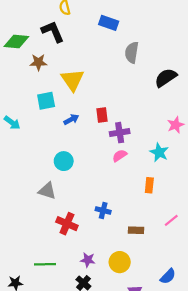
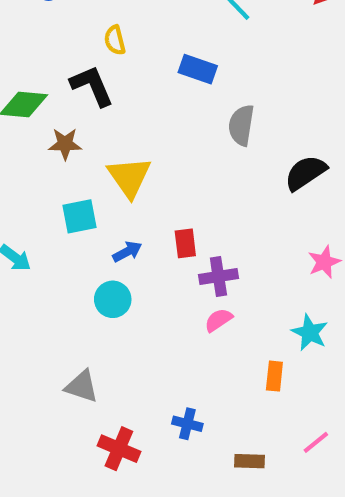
cyan star: (159, 152) -> (310, 333), moved
cyan circle: (64, 161) -> (113, 299), moved

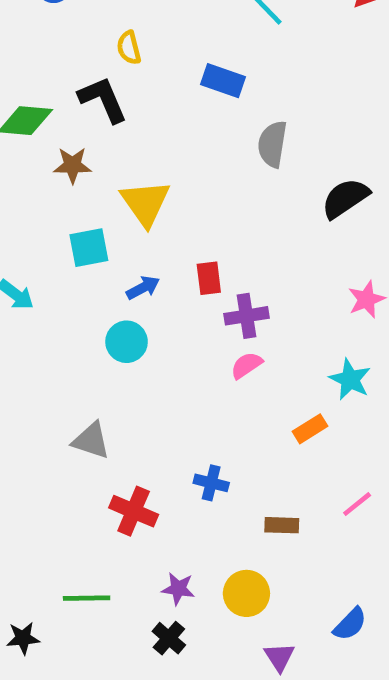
orange rectangle: (274, 376) -> (310, 429), turned 52

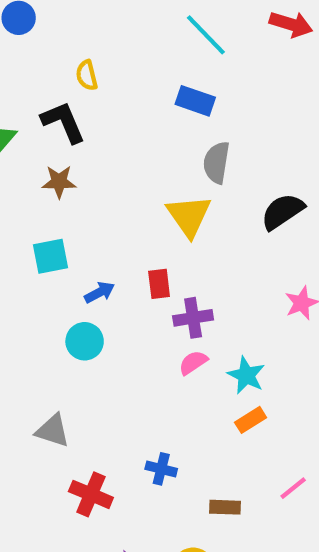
blue rectangle: (223, 81) -> (195, 101), moved
brown star: (72, 165) -> (59, 182), moved
yellow triangle: (145, 203) -> (189, 216), moved
cyan star: (350, 379) -> (246, 375), moved

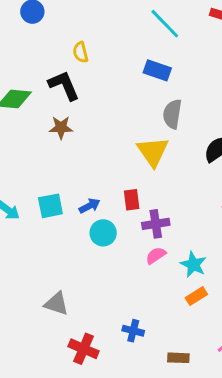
cyan square: (51, 256) -> (50, 206), moved
cyan circle: (85, 341) -> (103, 233), moved

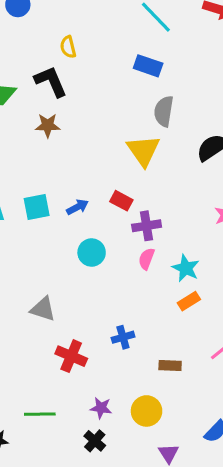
red rectangle: (132, 200) -> (121, 201), turned -55
cyan circle: (103, 233) -> (92, 253), moved
pink semicircle: (156, 255) -> (147, 259), turned -35
blue cross: (133, 331) -> (123, 337), turned -30

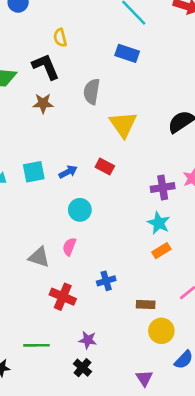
gray semicircle: (164, 111) -> (92, 92), moved
purple cross: (147, 226) -> (163, 188), moved
pink semicircle: (147, 259) -> (69, 247), moved
yellow circle: (147, 411) -> (161, 331), moved

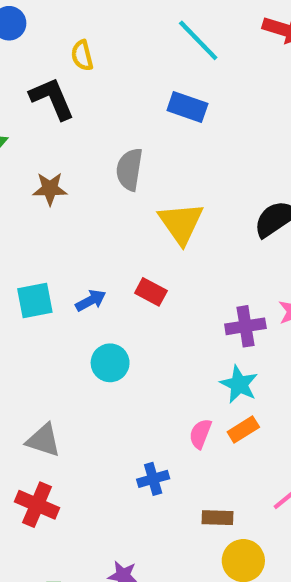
yellow semicircle: (60, 38) -> (82, 55), moved
black L-shape: (46, 67) -> (52, 98), moved
pink semicircle: (69, 247) -> (200, 434), moved
red cross: (63, 297) -> (37, 505), moved

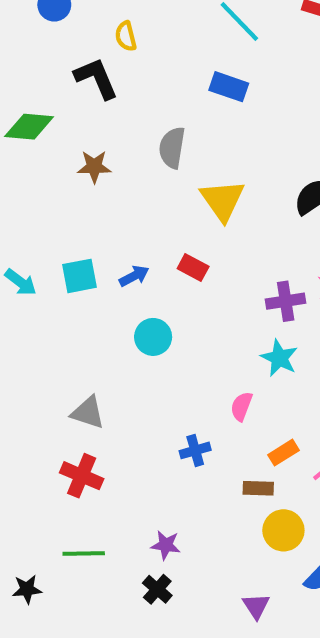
orange rectangle: (243, 429) -> (283, 453), moved

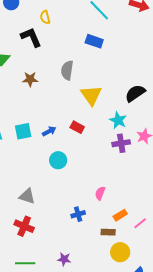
cyan star: (279, 358) -> (118, 120), moved

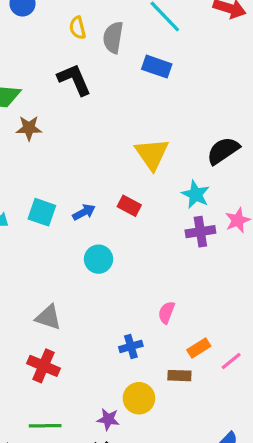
black L-shape: (31, 37) -> (74, 80), moved
gray semicircle: (67, 70) -> (113, 37), moved
brown star: (30, 79) -> (29, 128), moved
cyan square: (23, 131) -> (42, 212), turned 30
yellow circle: (120, 252) -> (139, 398), moved

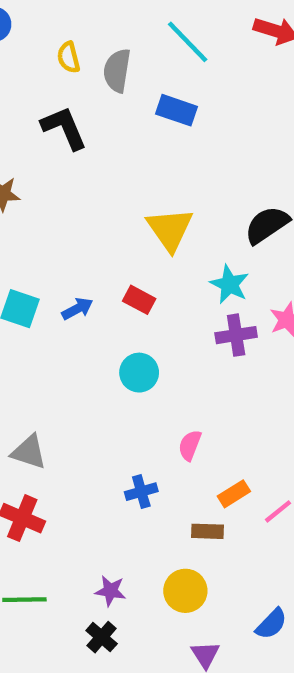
cyan circle: (99, 259) -> (139, 373), moved
yellow circle: (139, 398) -> (185, 591), moved

